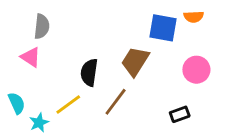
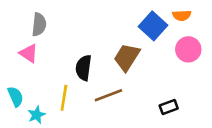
blue square: (163, 28) -> (153, 26), turned 32
pink circle: (196, 70) -> (188, 49), moved
brown line: (116, 102) -> (108, 95), turned 32
yellow line: (68, 105) -> (64, 98), turned -45

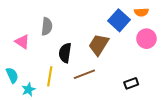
gray semicircle: (39, 25) -> (47, 26), moved

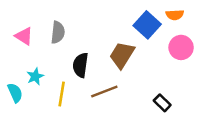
pink triangle: (22, 42) -> (24, 36), moved
black rectangle: (131, 83) -> (162, 103), turned 64
cyan star: (28, 90) -> (35, 76), moved

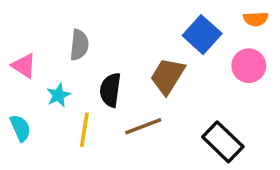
orange semicircle: (175, 15) -> (256, 19), moved
pink triangle: (24, 36) -> (24, 66), moved
cyan star: (35, 76) -> (58, 95), moved
black rectangle: (162, 103) -> (223, 142), size x1.6

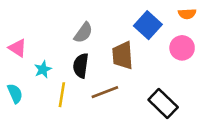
gray semicircle: (79, 45) -> (83, 33), moved, turned 30
brown trapezoid: (167, 76) -> (123, 55), turned -36

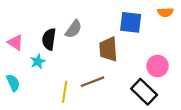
blue square: (148, 25) -> (131, 22), turned -35
pink circle: (182, 48) -> (158, 66), moved
black semicircle: (81, 66) -> (49, 39), moved
yellow line: (62, 95) -> (65, 92), moved

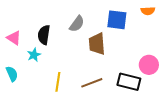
gray semicircle: (74, 29) -> (77, 24), moved
pink circle: (158, 66) -> (149, 65), moved
brown line: (93, 82) -> (92, 83), moved
black rectangle: (144, 92) -> (129, 82), turned -30

